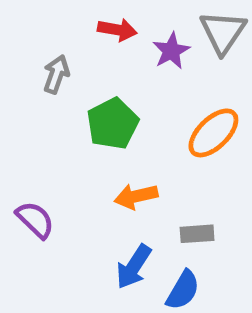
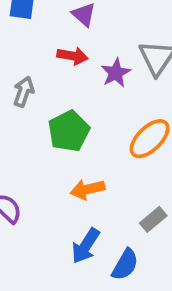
gray rectangle: (197, 234) -> (153, 219), moved, turned -36

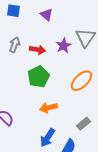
red arrow: (72, 56) -> (38, 50), moved
gray arrow: (24, 92) -> (14, 45), moved

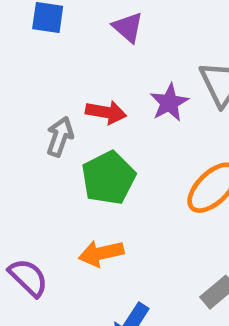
gray arrow: (14, 45) -> (60, 137), moved
orange arrow: (48, 108) -> (101, 253), moved

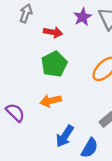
purple star: (169, 103) -> (82, 17), moved
gray arrow: (60, 137) -> (26, 13), moved

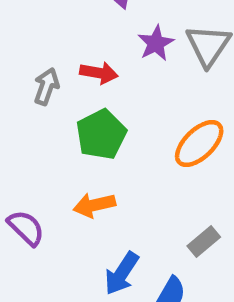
gray arrow: (26, 13) -> (46, 87), moved

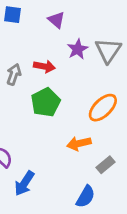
orange arrow: (94, 205) -> (79, 143), moved
blue arrow: (122, 273) -> (24, 183), moved

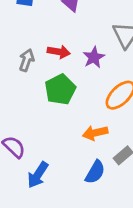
purple star: (78, 49) -> (94, 57), moved
blue semicircle: (86, 197) -> (95, 172), moved

